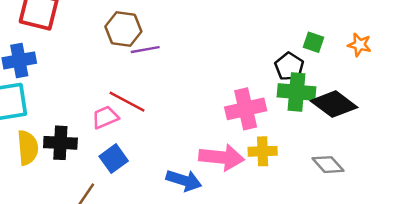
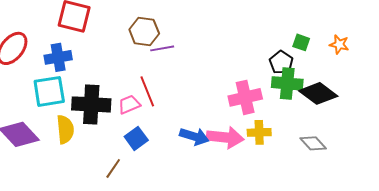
red line: (127, 102) -> (147, 91), turned 40
black cross: (60, 143) -> (91, 104), moved, size x1.4
blue arrow: (184, 180) -> (194, 136), moved

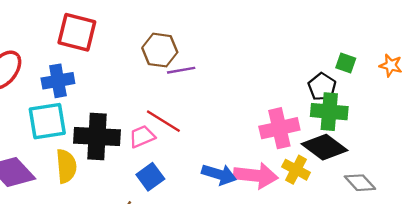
red line: (147, 91) -> (163, 121), turned -36
black diamond: (318, 93) -> (324, 147), moved
yellow cross: (259, 132) -> (296, 170), turned 30

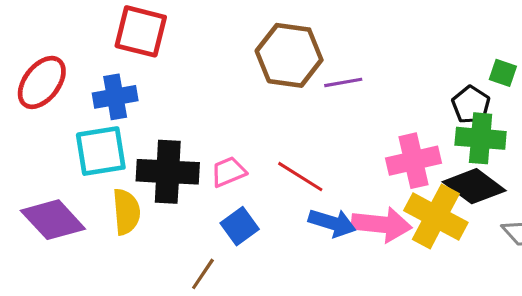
brown hexagon: (160, 50) -> (289, 55), moved, size x1.4
purple line: (181, 70) -> (343, 82), moved
red line: (163, 121) -> (300, 177), moved
yellow cross: (296, 170) -> (436, 216), size x1.6

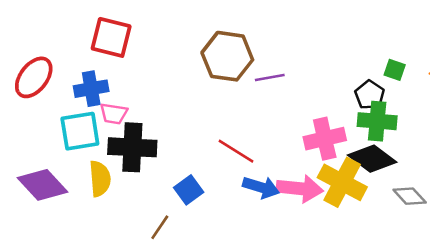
pink trapezoid: (228, 172) -> (114, 114), moved, turned -148

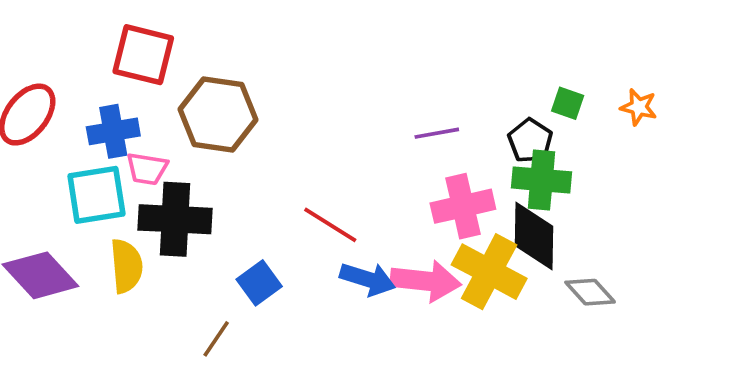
brown hexagon: (227, 56) -> (218, 115), moved
purple line: (270, 77) -> (437, 133), moved
black diamond: (372, 159) -> (534, 236), turned 54

